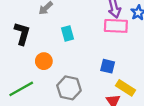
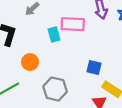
pink rectangle: (116, 26) -> (73, 24), moved

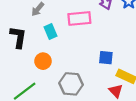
cyan rectangle: (54, 34) -> (51, 32), moved

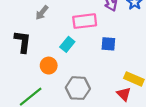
cyan rectangle: (51, 32) -> (67, 44), moved, turned 64
blue square: (106, 58) -> (108, 44), moved

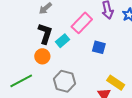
pink rectangle: (85, 21) -> (82, 23), turned -50
black L-shape: (23, 42) -> (45, 34), moved

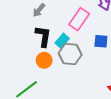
gray hexagon: (64, 81) -> (70, 54), moved

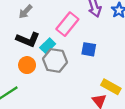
black L-shape: (43, 36) -> (28, 39), turned 100

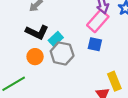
pink rectangle: (67, 24) -> (98, 21), moved
yellow rectangle: (111, 87) -> (114, 81), turned 36

